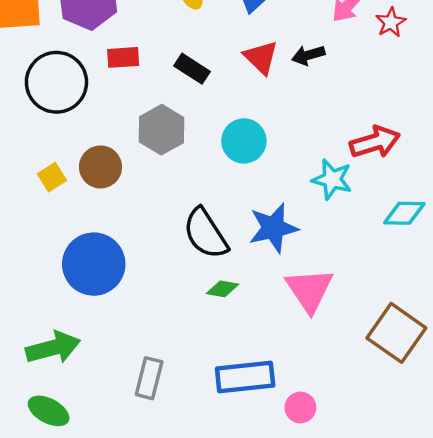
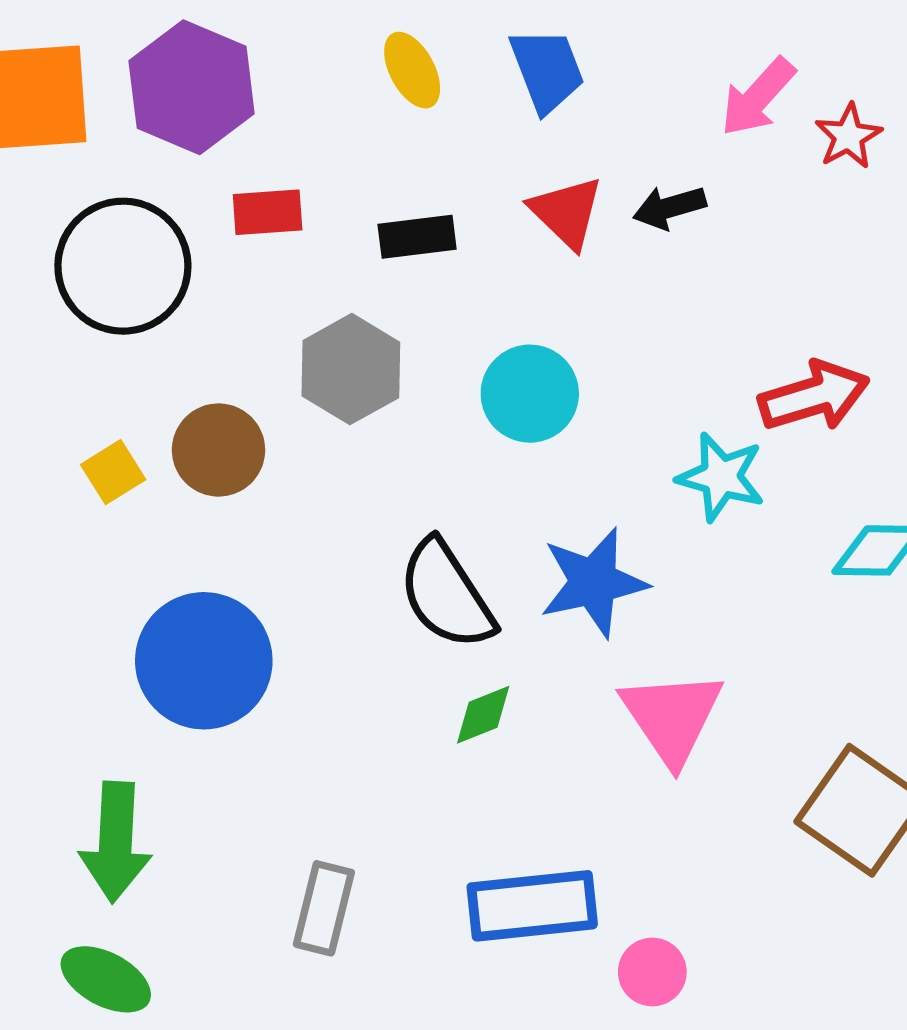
black rectangle: (192, 69) -> (417, 237), turned -40
green diamond: (222, 289) -> (483, 715), turned -32
green arrow: (53, 348) -> (116, 842), turned 108

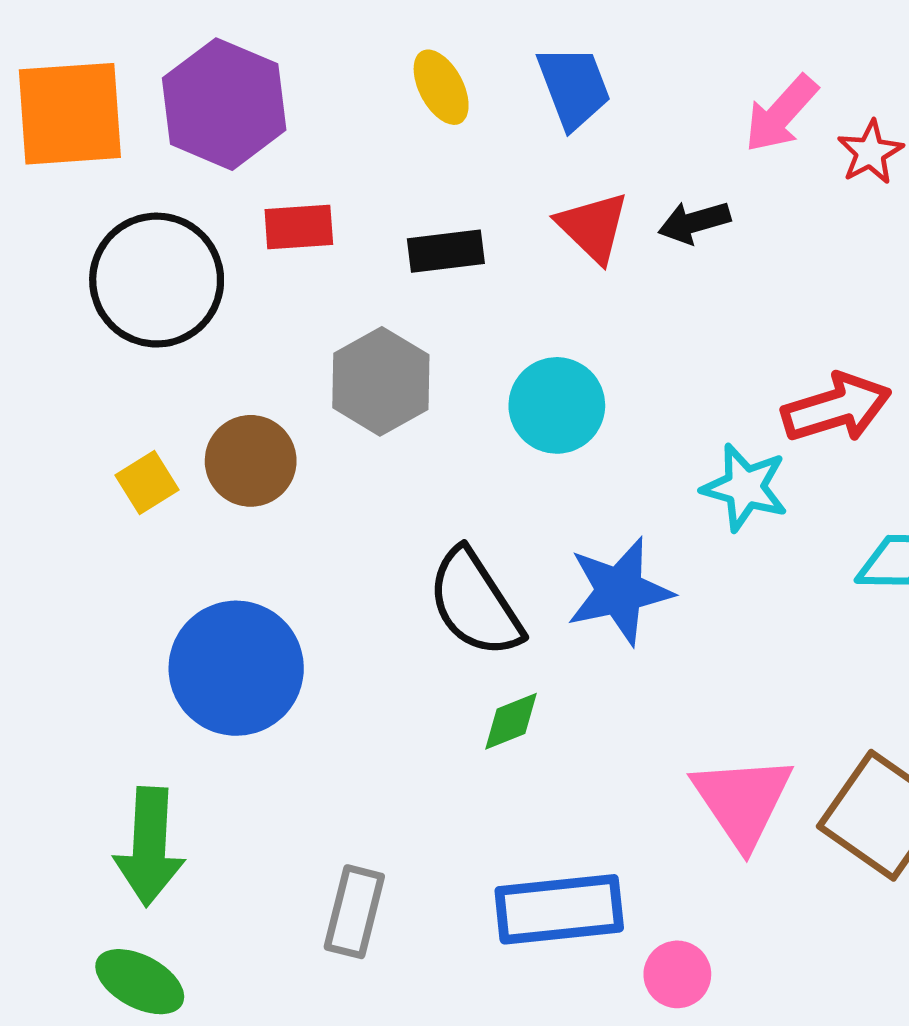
pink triangle: (672, 717) -> (742, 801), moved

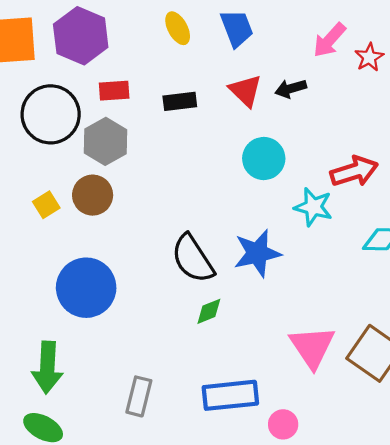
gray hexagon: (381, 381) -> (105, 141), moved
cyan circle: (557, 405) -> (264, 158), moved

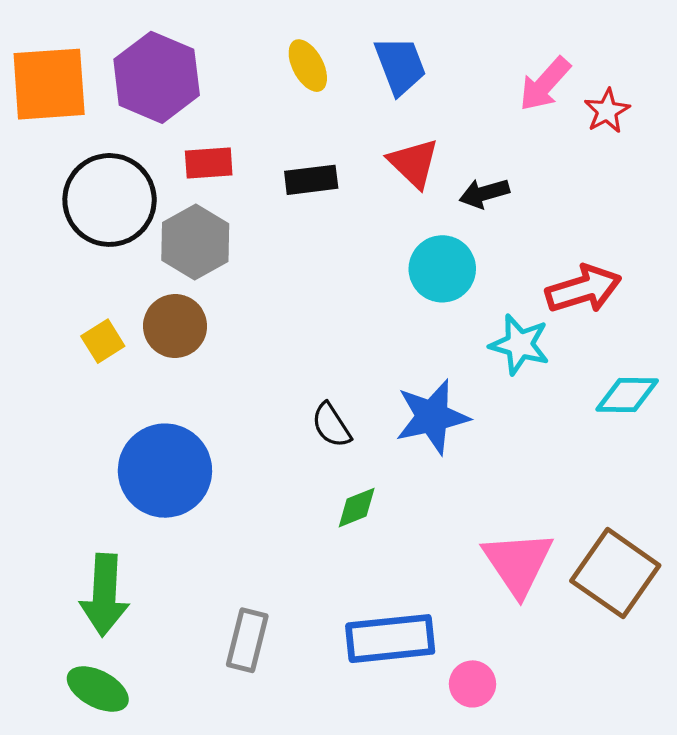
black arrow: (291, 89) -> (484, 193), moved
black semicircle: (193, 259) -> (331, 425), size x0.6

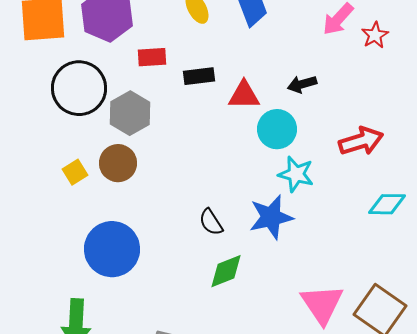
red rectangle: (209, 163) -> (152, 57), moved
red triangle: (414, 163) -> (244, 95), moved, turned -44
cyan star: (520, 345) -> (296, 174), moved
green diamond: (357, 508) -> (226, 271), size x1.4

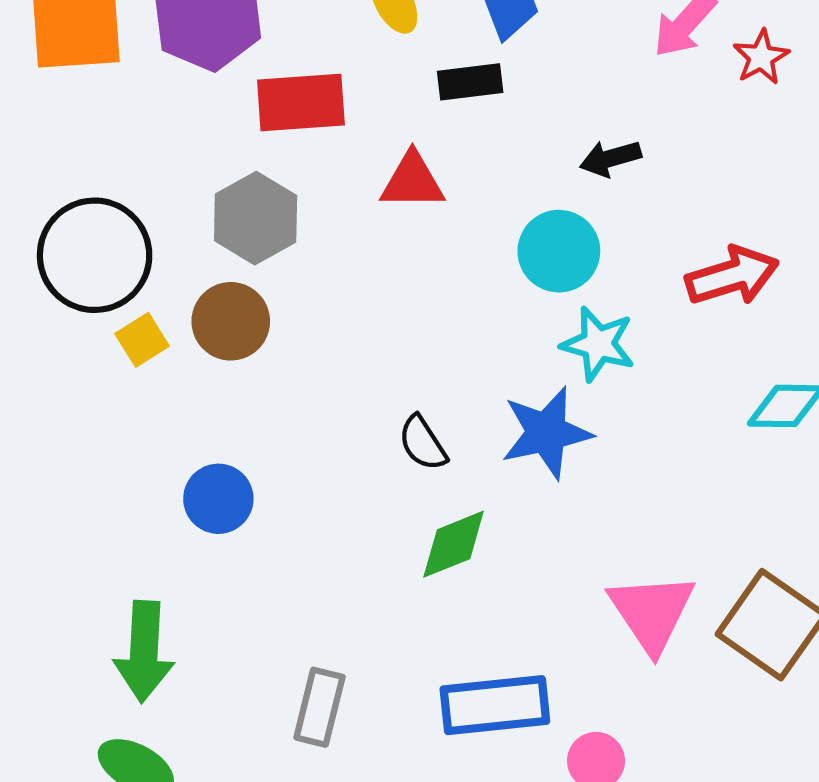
red rectangle: (152, 57) -> (301, 103), size x1.5
black rectangle: (199, 76) -> (470, 82), moved
black circle: (79, 88) -> (95, 255), moved
red triangle: (244, 95) -> (412, 181), moved
blue circle: (112, 249) -> (218, 499), size x0.6

